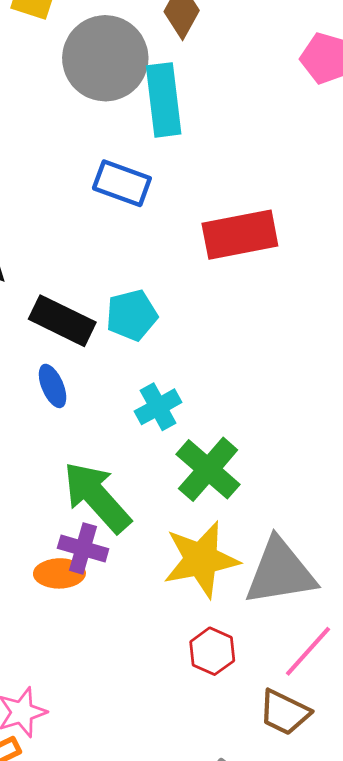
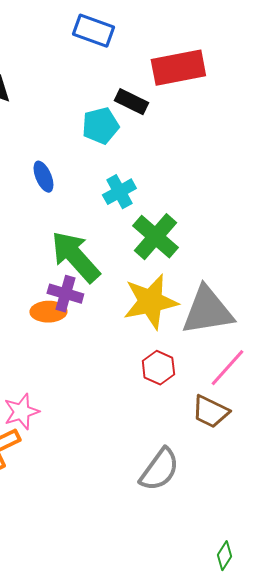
black rectangle: (62, 321) -> (131, 102), moved, size x0.7

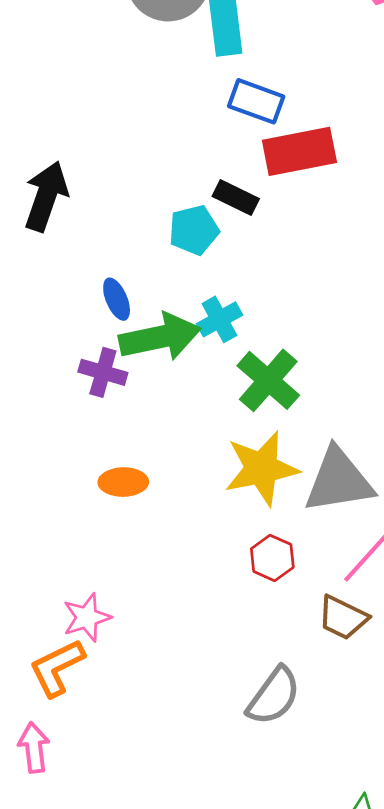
blue rectangle: (93, 31) -> (256, 101), moved
green arrow: (75, 257) -> (160, 337), moved, turned 120
purple cross: (65, 294) -> (103, 372), moved

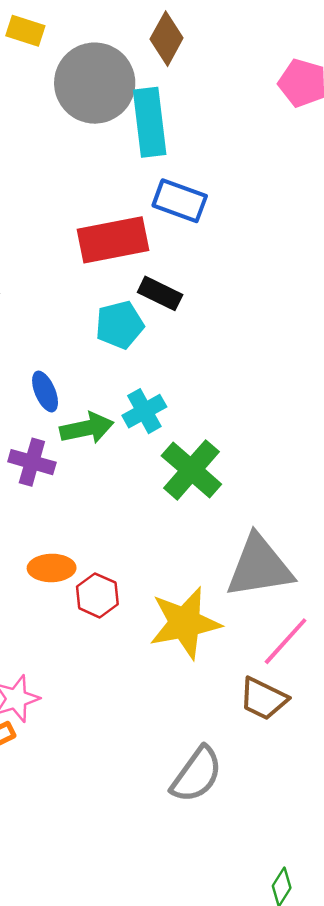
red rectangle: (299, 151) -> (113, 240), moved
green arrow: (160, 337) -> (87, 428), size x0.7
yellow star: (261, 468) -> (185, 623), moved
red hexagon: (272, 558) -> (97, 595), moved

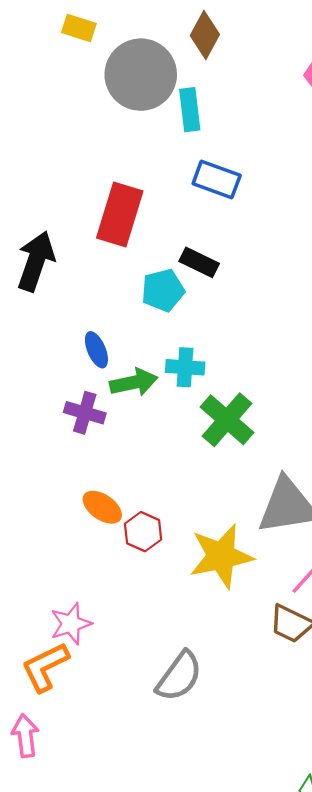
cyan rectangle: (150, 122) -> (190, 110), size x0.7
red rectangle: (113, 240) -> (120, 215), moved, turned -62
cyan cross: (144, 411) -> (185, 367), turned 33
orange ellipse: (52, 568) -> (102, 507), turned 36
gray semicircle: (197, 774) -> (179, 676), moved

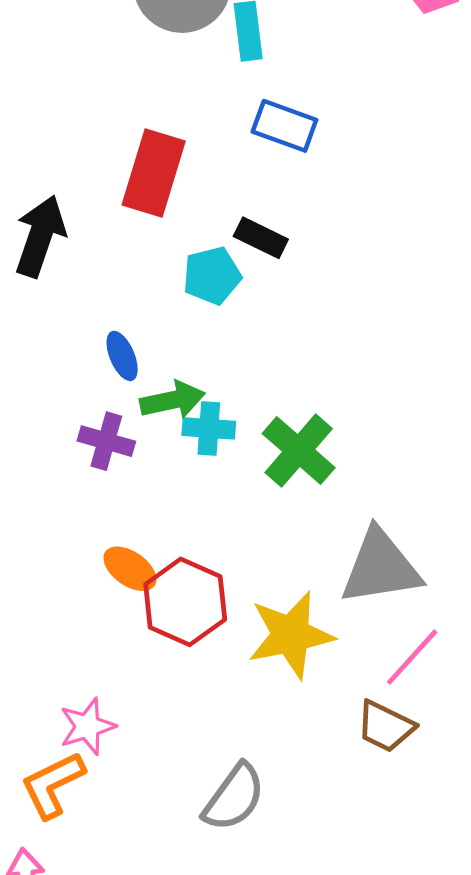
cyan cross: (185, 367) -> (209, 428), moved
red hexagon: (143, 532) -> (185, 602), size x1.6

